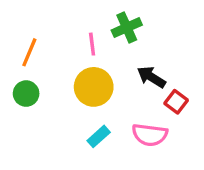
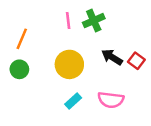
pink line: (92, 44) -> (68, 21), moved
red square: (176, 102) -> (136, 61), moved

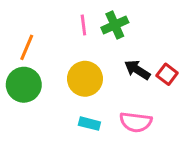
green circle: (19, 69) -> (24, 85), size x1.5
cyan rectangle: (73, 101) -> (89, 124), turned 56

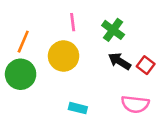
green cross: (115, 25) -> (113, 30), moved, turned -30
yellow circle: (85, 79) -> (64, 56), moved
pink semicircle: (136, 122) -> (135, 104), moved

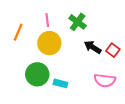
pink line: (73, 22) -> (47, 20), moved
green cross: (113, 30) -> (78, 22), moved
green circle: (21, 74) -> (37, 74), moved

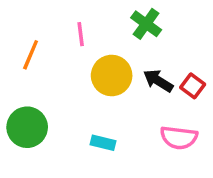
green cross: (78, 22) -> (146, 24), moved
yellow circle: (49, 43) -> (112, 76), moved
green circle: (37, 74) -> (27, 127), moved

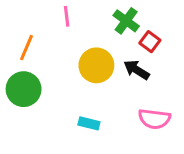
pink line: (81, 34) -> (67, 16), moved
red square: (193, 86) -> (150, 42), moved
green circle: (27, 127) -> (24, 89), moved

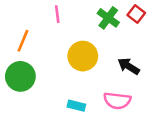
red square: (150, 42) -> (136, 14), moved
black arrow: (137, 70) -> (129, 66), moved
pink semicircle: (154, 119) -> (117, 101), moved

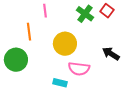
orange line: (23, 41) -> (29, 32), moved, turned -30
black arrow: (129, 66) -> (111, 54), moved
pink semicircle: (117, 101) -> (79, 69), moved

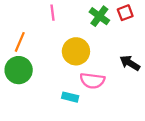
red square: (107, 11) -> (125, 13), turned 32
orange line: (29, 32) -> (20, 42), moved, turned 30

